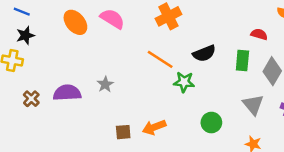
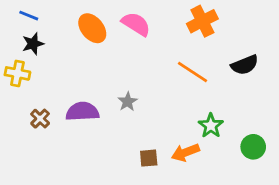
green star: (184, 82) -> (211, 126), moved, turned 30

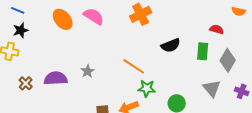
orange line: (192, 72) -> (134, 66), moved
green star: (211, 126) -> (147, 88), turned -30

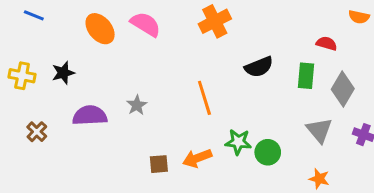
black star: (21, 30) -> (63, 73), moved
orange line: (134, 66) -> (204, 98), turned 40
brown cross: (26, 83) -> (37, 132), moved
green star: (147, 88) -> (238, 142), moved

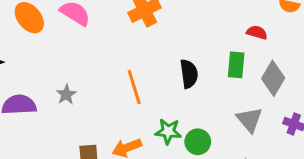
black semicircle: (259, 67) -> (189, 74), moved, turned -76

